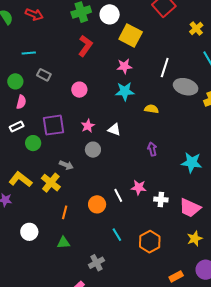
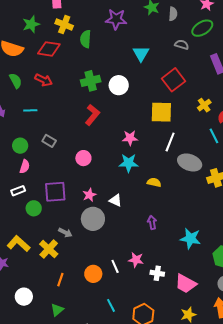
yellow square: (131, 36) -> (161, 112), moved, turned -30
cyan line: (29, 53) -> (30, 110), moved
gray circle: (93, 150) -> (93, 219), size x1.5
green triangle: (63, 243) -> (57, 310), turned -40

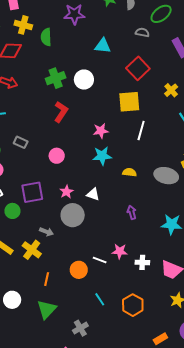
cyan triangle: (141, 54) -> (103, 46), turned -48
gray ellipse: (190, 162) -> (166, 176), moved
white line: (115, 266) -> (100, 260), turned -40
green triangle: (57, 310) -> (47, 309), size x1.5

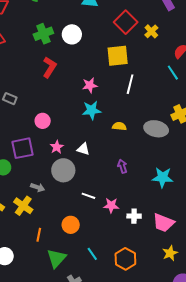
yellow cross: (171, 90) -> (151, 31), moved
pink circle: (57, 156) -> (43, 121), moved
white line: (100, 260) -> (88, 196), moved
green triangle: (47, 309) -> (57, 258), moved

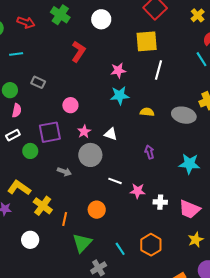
yellow cross: (151, 31) -> (198, 15), moved
green cross: (43, 34) -> (60, 15), moved, turned -36
yellow cross: (23, 206) -> (43, 206), moved
cyan line: (92, 254) -> (120, 249), moved

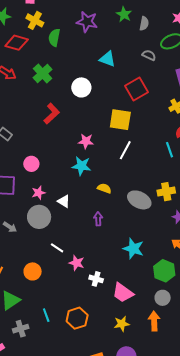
purple arrow: (149, 152) -> (98, 219), moved

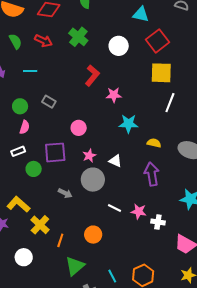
red square: (136, 89) -> (157, 41), moved
pink star: (86, 141) -> (114, 95), moved
purple arrow: (98, 219) -> (152, 174), size x1.6
pink star: (77, 263) -> (139, 211), moved
white cross: (96, 279) -> (158, 222), moved

